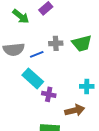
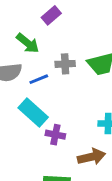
green arrow: (21, 16) -> (28, 43), moved

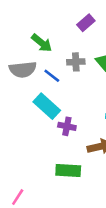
purple rectangle: (51, 15) -> (86, 23), moved
blue line: (39, 79) -> (52, 76), turned 60

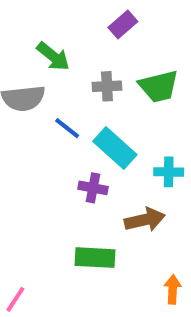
blue line: (52, 76) -> (67, 128), moved
cyan rectangle: (47, 106) -> (115, 148), moved

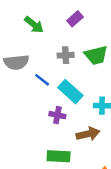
green arrow: (53, 56) -> (34, 25), moved

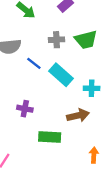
purple cross: (57, 115) -> (25, 109), moved

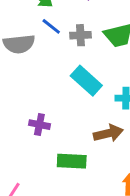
blue line: (34, 63) -> (51, 26), moved

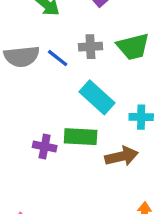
blue line: (51, 26) -> (58, 58), moved
green rectangle: (72, 161) -> (81, 137), moved

